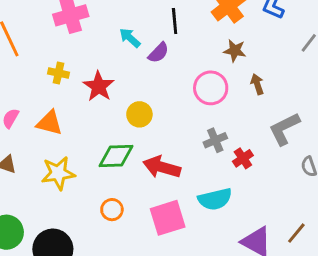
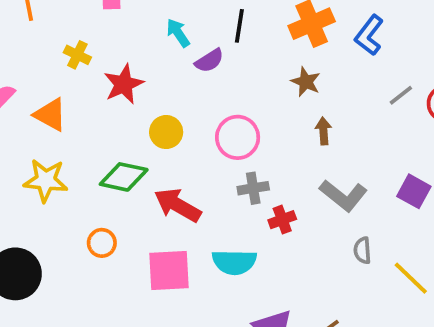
pink circle: (211, 88) -> (238, 137), moved
gray L-shape: (284, 129) -> (343, 195), turned -129

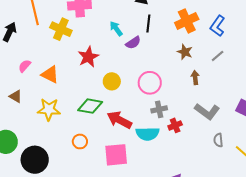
yellow cross: (77, 55) -> (61, 29), moved, size x1.5
gray line: (401, 95) -> (218, 56), moved
cyan semicircle: (234, 262) -> (148, 134), moved

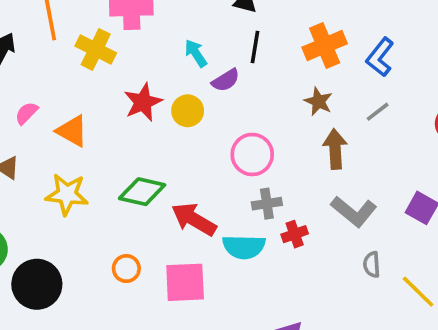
brown arrow: (195, 78) -> (335, 149), size x1.5
yellow circle: (112, 81) -> (188, 111), moved
orange circle: (80, 141) -> (126, 269), moved

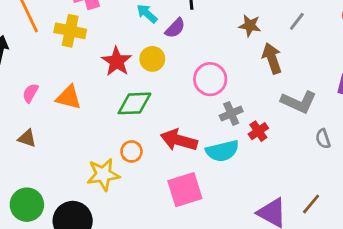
green diamond: (142, 192) -> (134, 103), moved
yellow star: (67, 194) -> (103, 174), moved
orange circle: (126, 269) -> (132, 151), moved

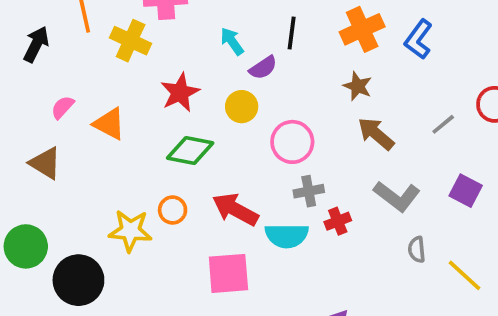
gray line: (297, 21) -> (443, 124), moved
brown arrow: (272, 58) -> (376, 134), turned -44
yellow circle: (152, 59) -> (242, 107), moved
brown triangle: (27, 138) -> (45, 163), size x1.4

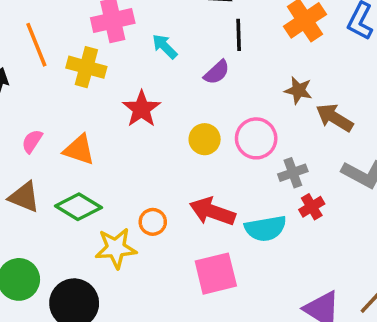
cyan arrow: (232, 41) -> (165, 46), moved
brown star: (358, 86) -> (298, 90), moved
yellow circle: (242, 107) -> (205, 139), moved
green diamond: (190, 151) -> (78, 207), moved, turned 30
gray cross: (309, 191) -> (293, 173), moved

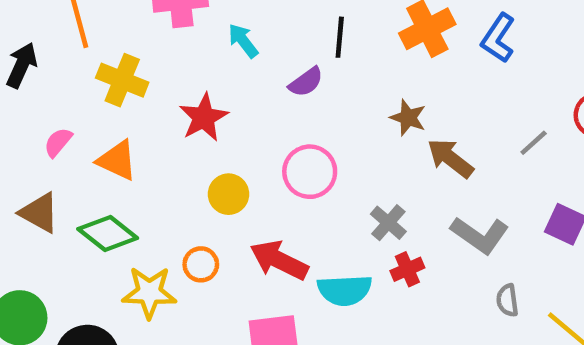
yellow cross: (86, 67) -> (122, 80), moved
pink circle: (256, 138) -> (310, 172), moved
yellow circle: (205, 139) -> (229, 194), moved
gray cross: (293, 173) -> (388, 223), turned -36

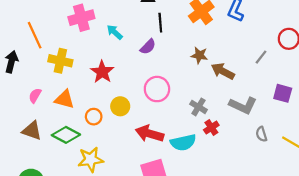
orange circle: (201, 264) -> (94, 117), moved

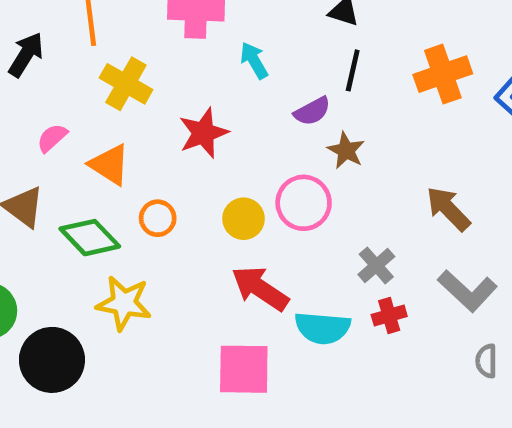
brown star: (199, 55) -> (346, 150), moved
yellow circle: (120, 106) -> (244, 219), moved

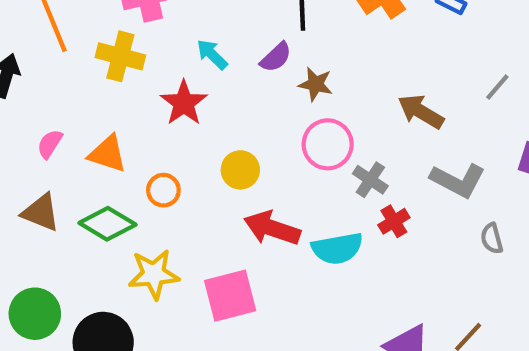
cyan arrow: (254, 61) -> (212, 54), moved
yellow cross: (126, 84) -> (120, 56), moved
pink circle: (304, 203) -> (328, 144), moved
pink square: (244, 369) -> (230, 296), moved

